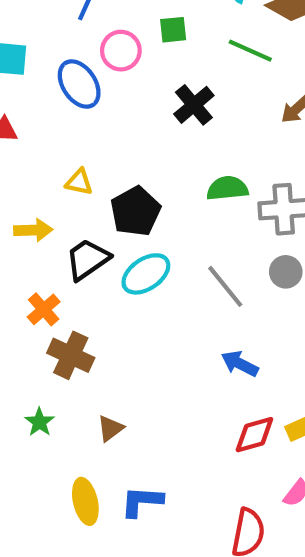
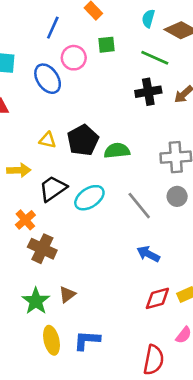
black cross: (194, 105) -> (148, 92), moved, turned 30
green semicircle: (227, 188) -> (117, 151), moved
black pentagon: (135, 211) -> (83, 140), moved
green star: (39, 422) -> (36, 301), moved, size x1.5

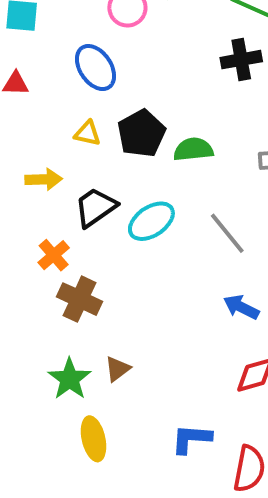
blue ellipse: (48, 79) -> (96, 68), moved
blue L-shape: (87, 340) -> (191, 439), moved

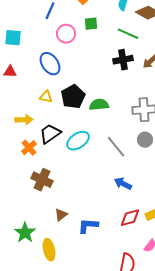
orange cross: (54, 255) -> (29, 148), moved
green star: (70, 379) -> (25, 233), moved
blue L-shape: (191, 439) -> (88, 226), moved

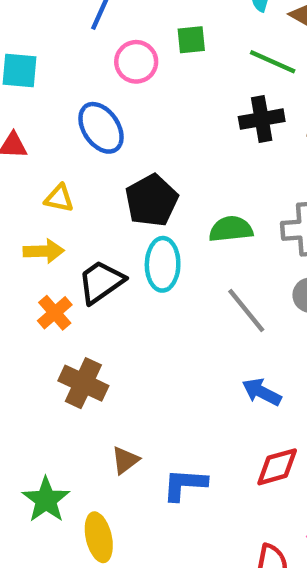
yellow triangle: (46, 97) -> (59, 198), moved
green semicircle: (99, 105) -> (231, 229), moved
cyan ellipse: (78, 141) -> (163, 264), moved, turned -55

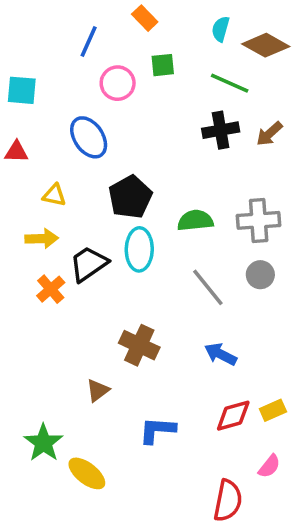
brown cross: (83, 383) -> (139, 345), moved
brown triangle: (125, 460) -> (98, 390), moved
yellow ellipse: (99, 537) -> (87, 473), turned -39

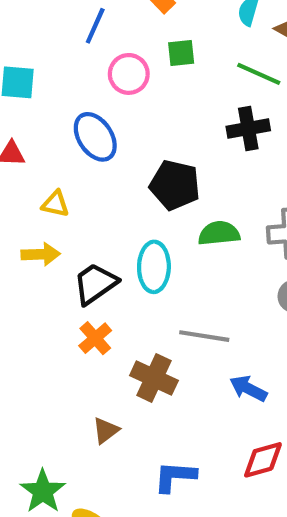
black pentagon: (130, 197) -> (175, 185), moved, turned -30
gray line: (208, 287) -> (204, 336), moved, turned -42
orange cross: (51, 289) -> (95, 338), moved

